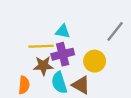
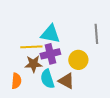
cyan triangle: (63, 31) -> (50, 34), size x1.5
gray line: (115, 31) -> (96, 34), turned -42

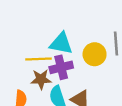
yellow circle: (78, 60) -> (95, 54), moved

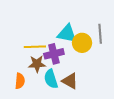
cyan triangle: (61, 43) -> (67, 34), moved

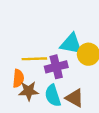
brown star: (37, 64) -> (29, 91), moved
orange semicircle: (20, 81) -> (18, 78), moved

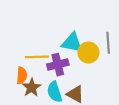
brown star: (29, 91) -> (32, 88), turned -30

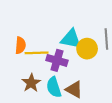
purple cross: (58, 65) -> (57, 60), turned 30
orange semicircle: (22, 75) -> (20, 45), moved

